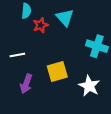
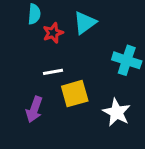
cyan triangle: (65, 17) -> (85, 23), turned 36
white line: (17, 55) -> (53, 72), moved

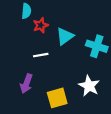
cyan triangle: (85, 23) -> (65, 36), moved
yellow square: (75, 94) -> (57, 98), moved

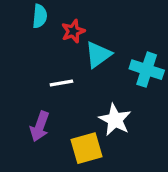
red star: (41, 25) -> (73, 31), moved
white star: (89, 86) -> (115, 120), moved

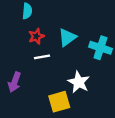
red star: (73, 31) -> (36, 36), moved
purple arrow: (40, 126) -> (14, 82), moved

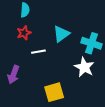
red star: (36, 36) -> (24, 33), moved
white star: (79, 82) -> (84, 67), moved

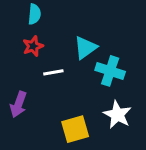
cyan cross: (92, 43) -> (110, 71), moved
white star: (84, 67) -> (117, 115), moved

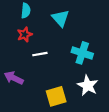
cyan triangle: (85, 48) -> (60, 18), moved, turned -36
purple arrow: (18, 104) -> (14, 78), turned 96

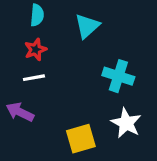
cyan triangle: (60, 18) -> (87, 26), turned 30
white line: (40, 54) -> (34, 78), moved

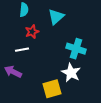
red star: (36, 50) -> (32, 32), moved
white star: (126, 123) -> (71, 73), moved

